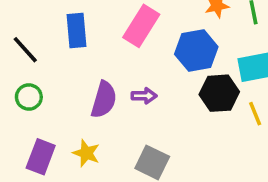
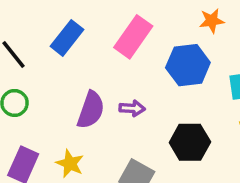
blue rectangle: (77, 31) -> (67, 38), turned 40
black hexagon: (219, 93) -> (190, 142), moved

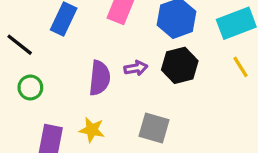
black hexagon: (190, 142) -> (180, 65), moved

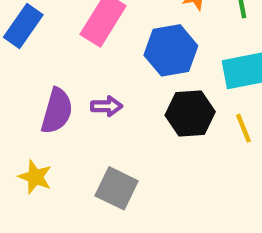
black hexagon: (180, 65) -> (190, 113), moved

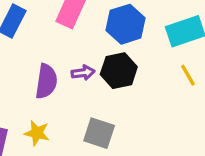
black hexagon: (190, 113) -> (119, 71), moved

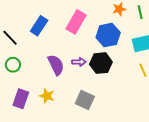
purple semicircle: (46, 81) -> (56, 65), turned -40

